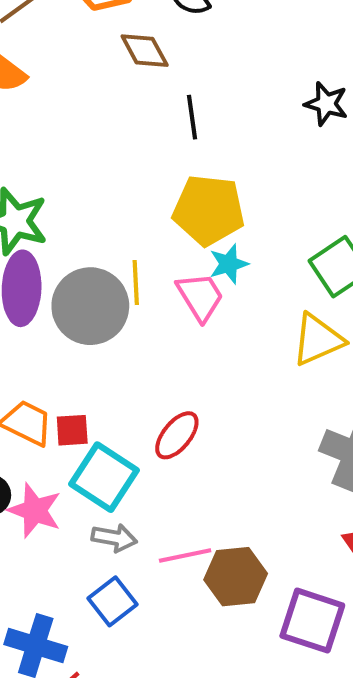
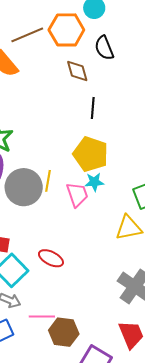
red ellipse: (177, 435) -> (51, 258), turned 65

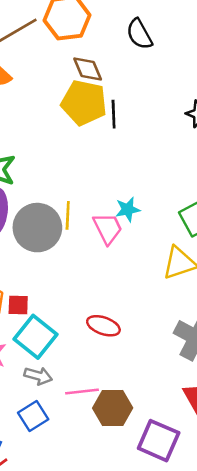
black semicircle: (104, 48) -> (139, 34), moved
yellow pentagon: (91, 154) -> (84, 103), moved
red ellipse: (51, 258) -> (103, 326), moved

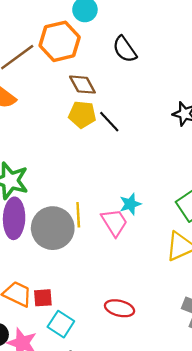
yellow pentagon: (84, 103) -> (82, 114), size x0.7
black line: (114, 114) -> (109, 122), turned -35
cyan square: (35, 337) -> (61, 324), size x0.7

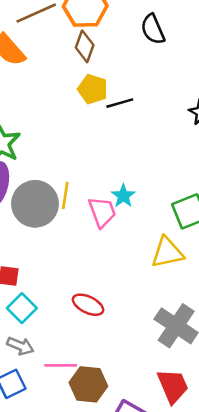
brown diamond: (82, 85) -> (85, 46), moved, turned 36
black line: (109, 122) -> (120, 103), turned -75
cyan star: (130, 204) -> (123, 196), turned -30

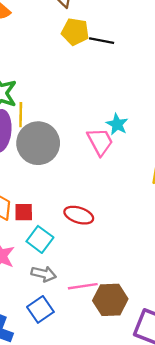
black line: (120, 103) -> (102, 41), turned 35
yellow line: (65, 195) -> (21, 115), moved
red ellipse: (88, 305) -> (79, 215), moved

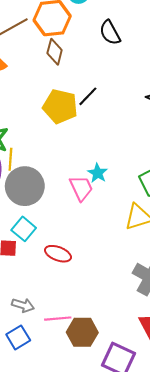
yellow pentagon: (75, 32) -> (60, 106), moved, size x1.4
black line: (102, 41) -> (88, 96), turned -60
cyan square: (40, 239) -> (24, 229), moved

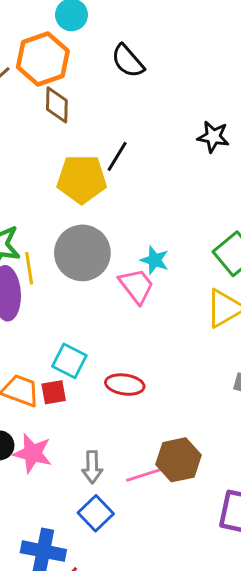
gray circle: (25, 186) -> (82, 253), moved
gray arrow: (23, 305) -> (92, 467), turned 85
brown hexagon: (82, 332) -> (179, 460), moved

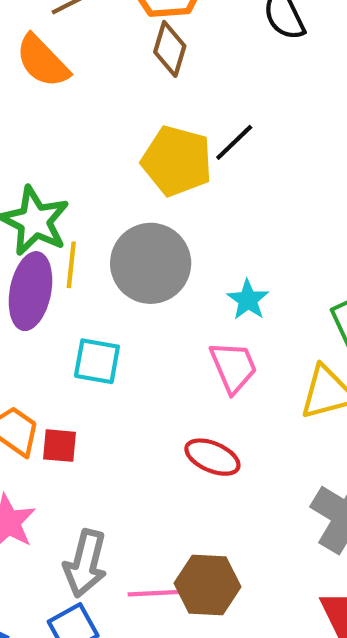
pink trapezoid: (136, 286) -> (233, 367), moved
cyan square: (69, 361) -> (97, 361), moved, turned -32
red ellipse: (125, 385) -> (212, 457), moved
gray arrow: (92, 467) -> (85, 563), size x1.4

